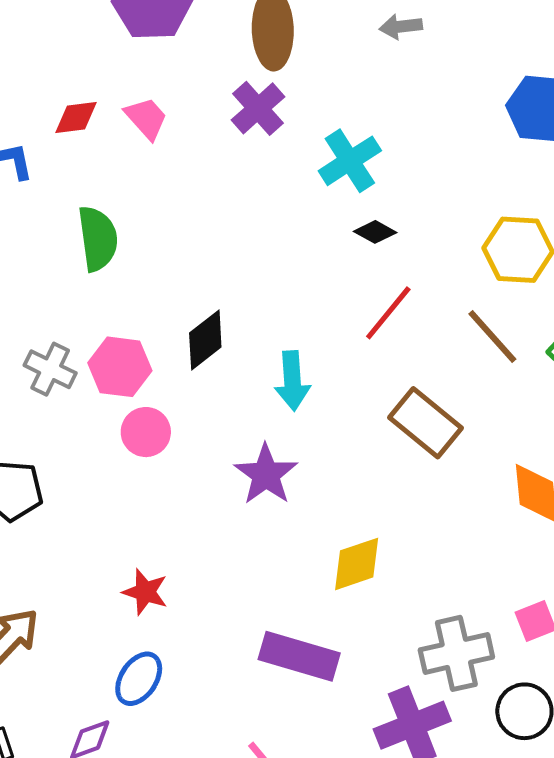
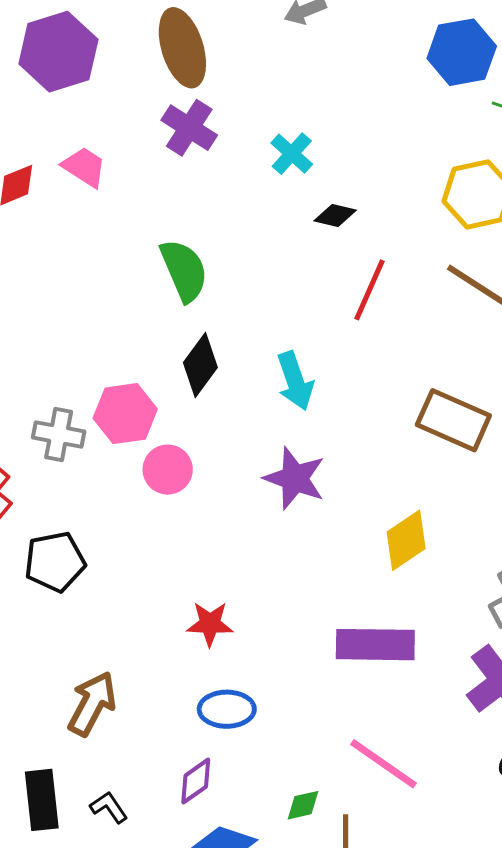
cyan cross: (350, 161) -> (292, 154), size x0.7
green semicircle: (98, 239) -> (184, 270), moved
brown rectangle: (426, 423) -> (453, 420), moved
blue ellipse: (139, 679) -> (227, 709), turned 72

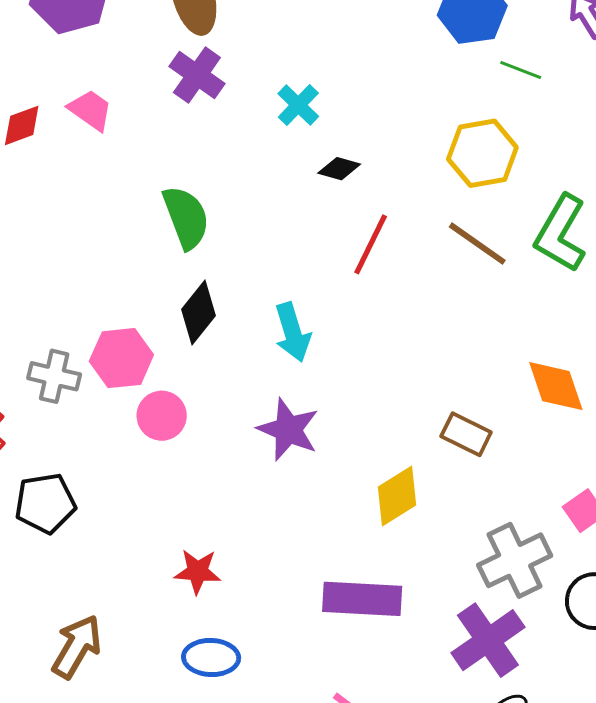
brown rectangle: (453, 420) -> (466, 434), moved, size x0.7

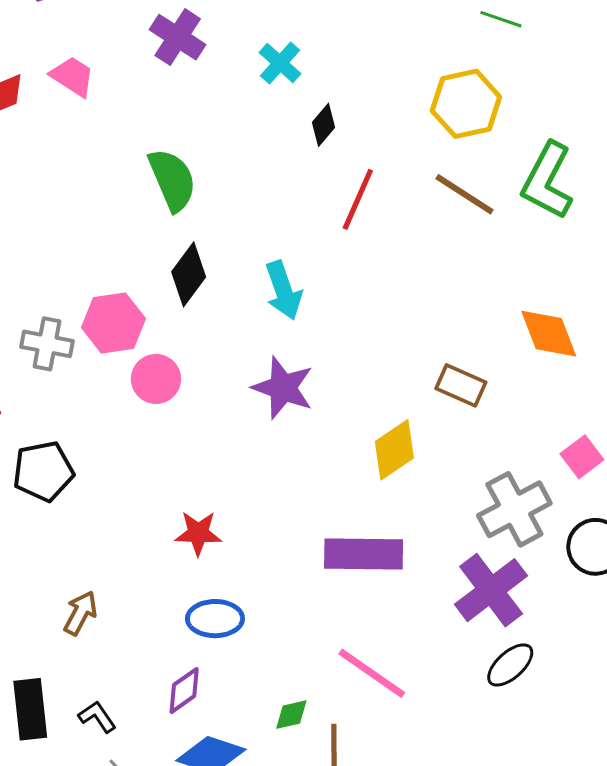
black diamond: (339, 169) -> (323, 125), turned -63
brown arrow: (77, 647) -> (80, 613), size x0.7

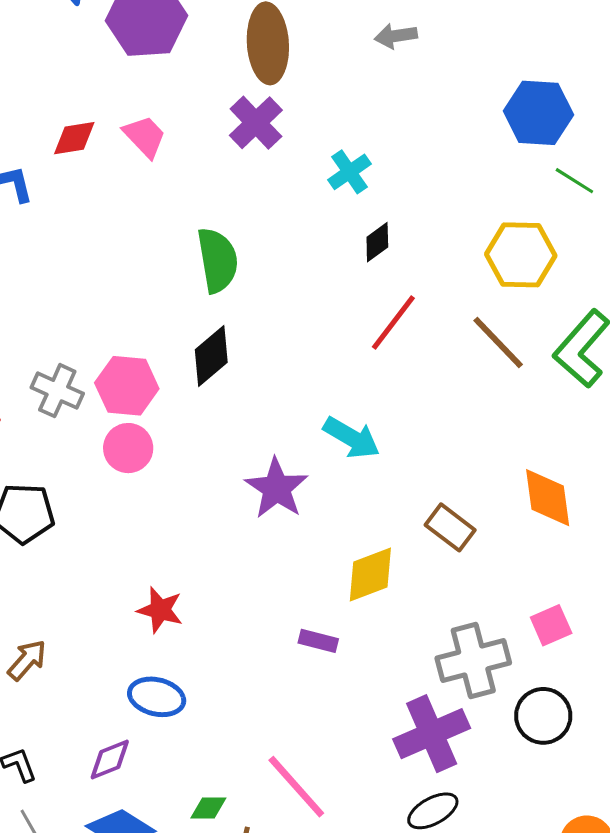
cyan arrow: (283, 290) -> (352, 438), moved, turned -54
pink circle: (156, 379) -> (128, 448), moved
purple rectangle: (364, 554) -> (318, 641), moved, size x0.5

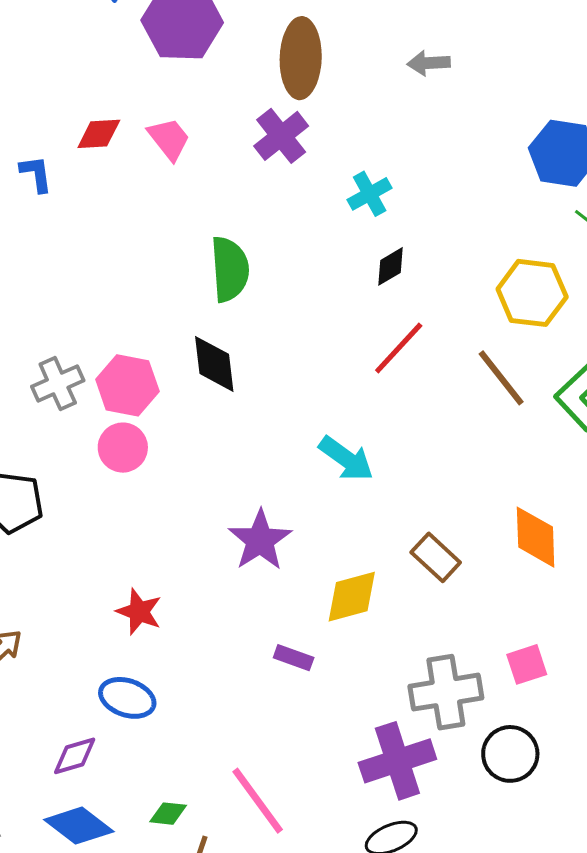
black diamond: (211, 356) -> (214, 364), turned -62
gray cross: (57, 391) -> (58, 384), turned 36
purple star: (277, 488) -> (260, 540), moved

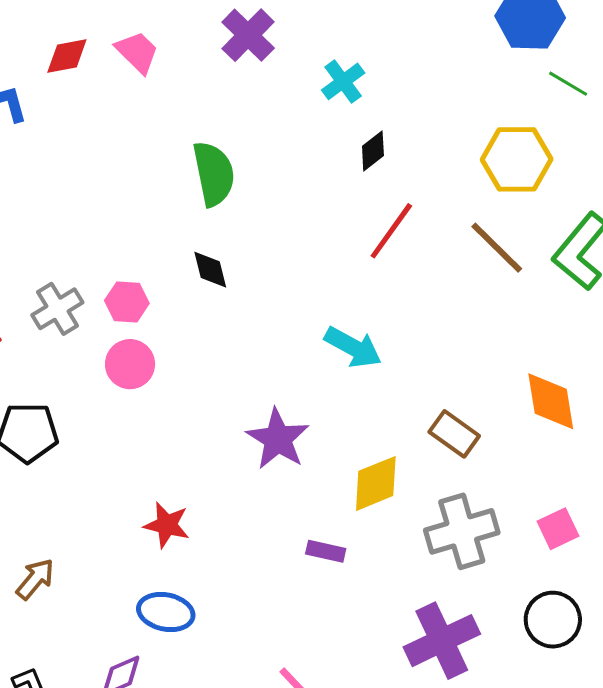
black diamond: (214, 364) -> (210, 270), size x0.7
pink hexagon: (127, 385) -> (127, 302), size x0.7
gray cross: (446, 692) -> (462, 531), moved

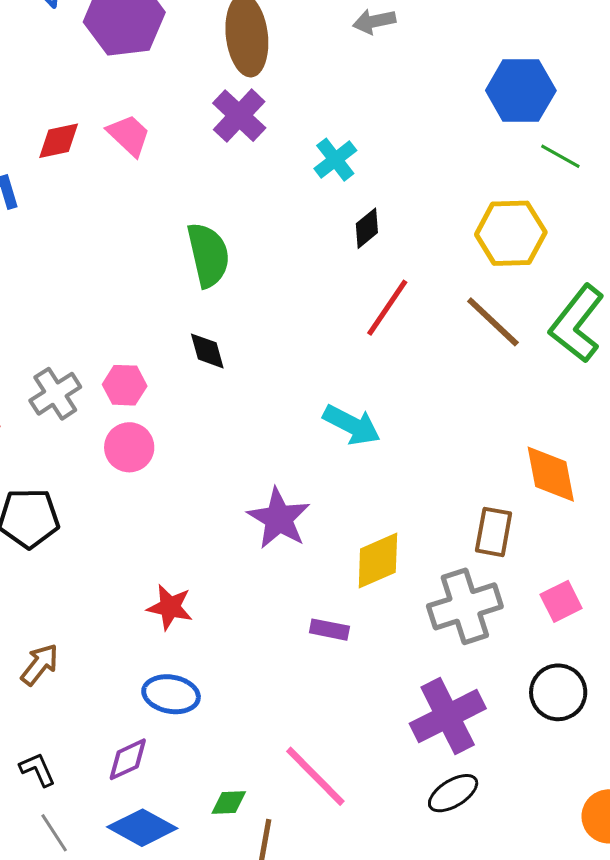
brown rectangle: (454, 434) -> (494, 532), moved, turned 66

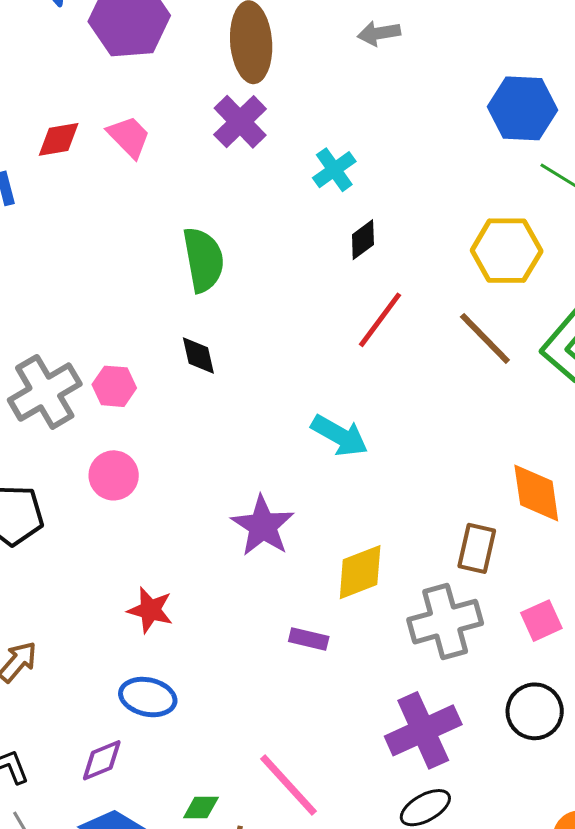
gray cross: (55, 394) -> (45, 392), size x1.4
pink circle: (129, 447) -> (114, 475), moved

